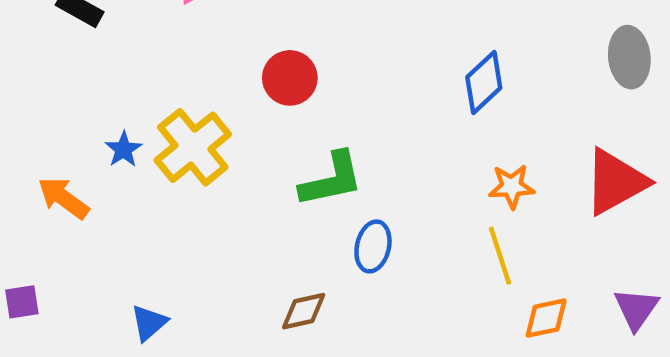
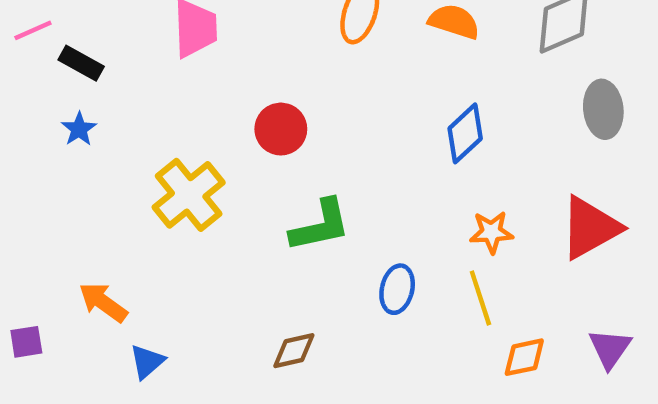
blue star: (124, 149) -> (79, 129), moved
orange arrow: (63, 198) -> (103, 302), moved
blue ellipse: (373, 246) -> (397, 289), moved

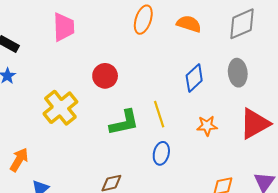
gray ellipse: (603, 109) -> (238, 73), moved
yellow line: (480, 298) -> (159, 114), moved
orange arrow: (103, 302) -> (19, 160), turned 85

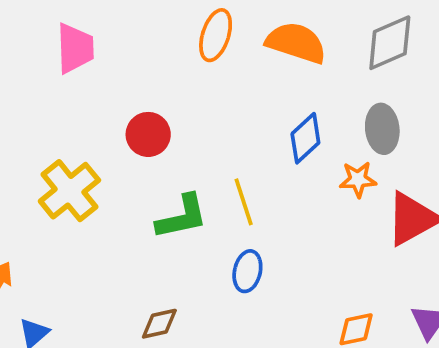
orange semicircle: (189, 24) -> (296, 43), size x1.4
orange star: (207, 126) -> (358, 179), moved

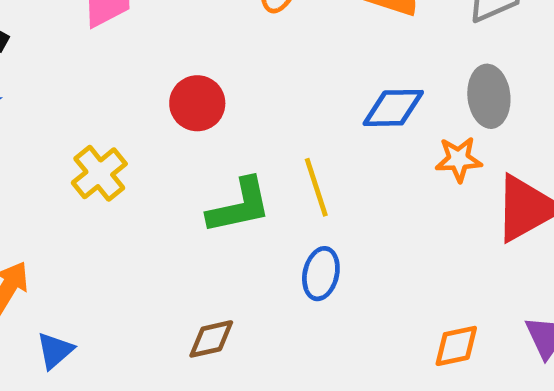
blue diamond: (305, 138) -> (393, 108), turned 42
yellow cross: (69, 191) -> (99, 173), size x0.7

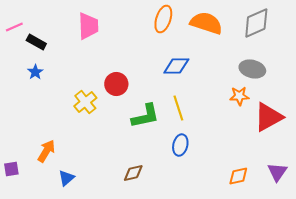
gray ellipse: (489, 96) -> (252, 69), turned -70
red circle: (197, 103) -> (116, 84), moved
blue diamond: (393, 108) -> (176, 66), moved

